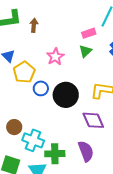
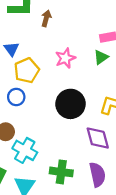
blue circle: (41, 88) -> (16, 97), moved
purple semicircle: (86, 151) -> (97, 175), moved
green cross: (55, 154) -> (61, 172), moved

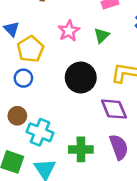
green triangle: (101, 57) -> (102, 35), moved

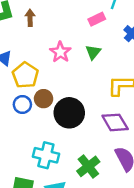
black circle: (81, 78) -> (69, 113), moved
brown circle: (17, 116) -> (44, 99), moved
green cross: (81, 149) -> (88, 166), turned -30

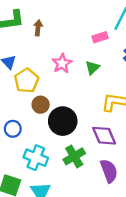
blue circle: (22, 105) -> (13, 129), moved
green cross: (88, 166) -> (74, 156), moved

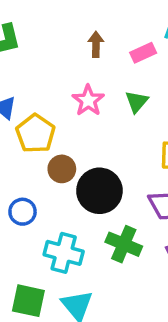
brown arrow: (38, 28) -> (96, 44), moved
green cross: (74, 156) -> (124, 244), turned -30

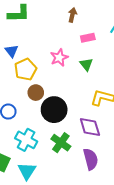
brown arrow: (96, 44) -> (72, 15), moved
pink rectangle: (143, 53) -> (88, 38), moved
green triangle: (137, 102) -> (86, 64), turned -32

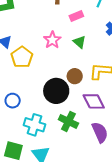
brown circle: (36, 93) -> (75, 76), moved

